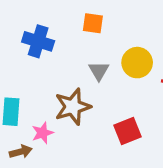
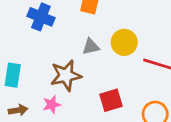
gray triangle: (99, 71) -> (91, 47), turned 42
pink star: (42, 133) -> (52, 105), moved

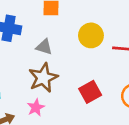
gray triangle: (91, 47) -> (44, 47), moved, turned 42

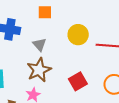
gray triangle: (44, 47) -> (39, 44), turned 32

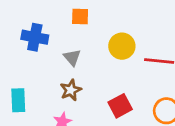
brown star: (39, 70) -> (71, 90), size x0.7

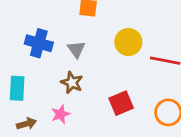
blue cross: (35, 37) -> (39, 43), moved
brown star: (71, 90) -> (72, 83), turned -30

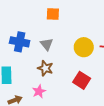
yellow circle: (128, 42) -> (84, 47), moved
red square: (121, 103) -> (82, 80), turned -30

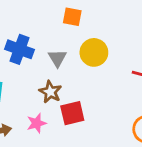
yellow circle: (84, 47) -> (94, 52), moved
red square: (82, 80) -> (72, 113), moved, turned 36

